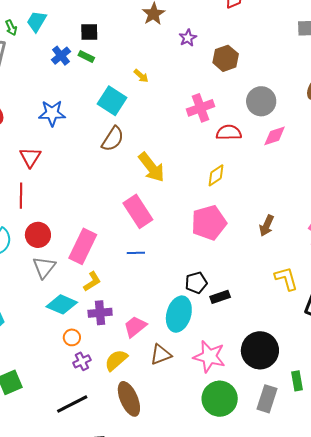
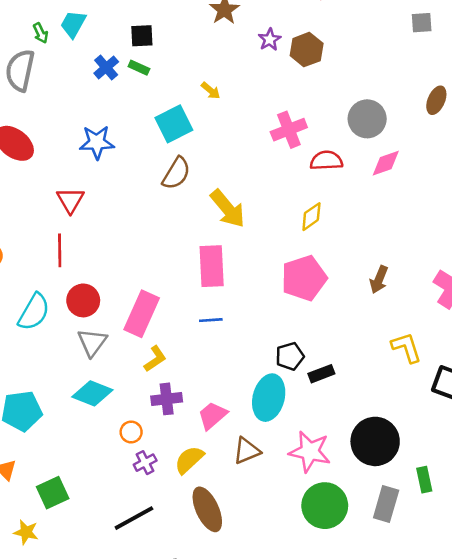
brown hexagon: (226, 58) -> (307, 50), moved
cyan square: (112, 101) -> (174, 124), turned 32
pink rectangle: (138, 211) -> (212, 266), turned 32
cyan diamond: (62, 304) -> (92, 393), moved

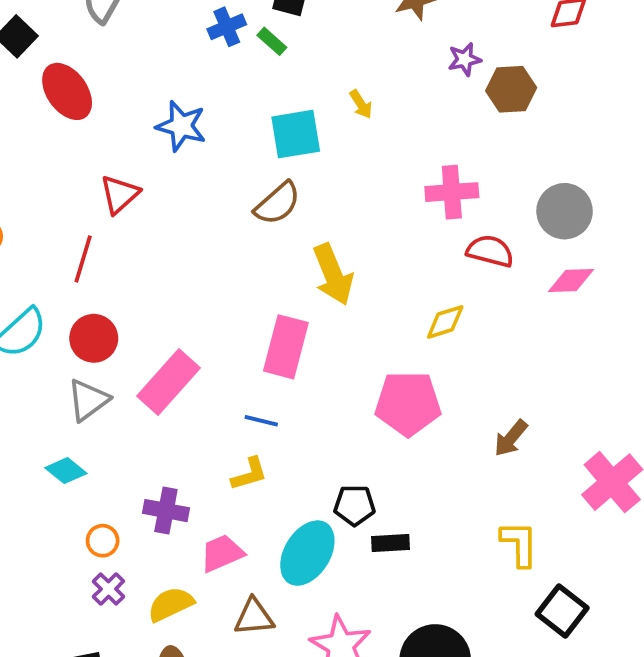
yellow L-shape: (155, 359) -> (249, 474), moved
cyan diamond: (92, 393) -> (66, 471), size x0.7
purple cross: (145, 463) -> (108, 589), turned -35

